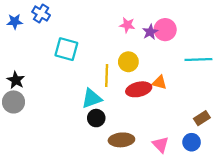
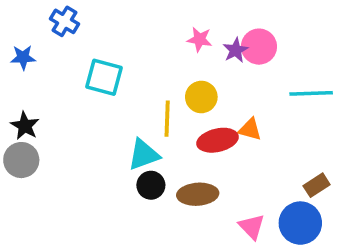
blue star: (15, 22) -> (23, 57), moved
brown ellipse: (121, 140) -> (198, 194), moved
blue circle: (192, 142) -> (300, 223), size x1.5

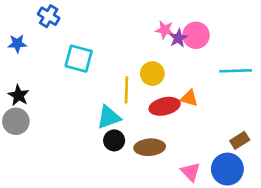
pink star: (200, 39) -> (165, 30), moved

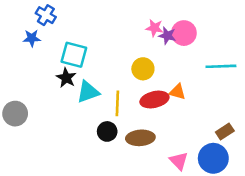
purple star: (178, 38) -> (167, 36), turned -30
blue star: (17, 44) -> (32, 38), moved
yellow line: (126, 90) -> (117, 103), moved
black star: (19, 95) -> (66, 78), moved
cyan triangle: (109, 117) -> (88, 92), moved

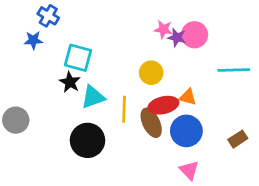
black circle: (107, 131) -> (88, 140), moved, size x1.6
brown ellipse: (140, 138) -> (151, 123), moved, turned 68
blue circle: (213, 158) -> (186, 131), moved

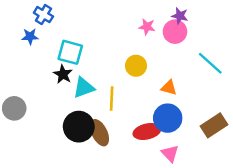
purple star: (177, 37) -> (180, 16), moved
cyan line: (234, 70) -> (210, 63), turned 44
red ellipse: (163, 105) -> (147, 131), moved
brown ellipse: (151, 123) -> (99, 133), moved
brown rectangle: (238, 139) -> (214, 125), size x1.5

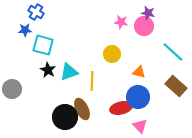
cyan square: (70, 52) -> (43, 45), moved
black star: (63, 74) -> (48, 70), moved
brown rectangle: (214, 125) -> (176, 86), moved, turned 75
black circle: (79, 127) -> (65, 117), moved

